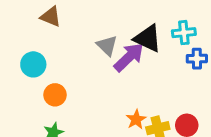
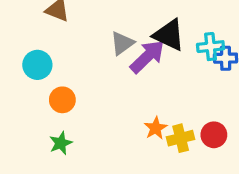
cyan cross: (184, 33) -> (211, 47), moved
gray triangle: (107, 46) -> (122, 43), turned 40

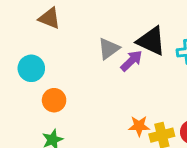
purple arrow: (147, 57) -> (131, 61), size x0.7
orange star: (156, 128) -> (139, 126), turned 30

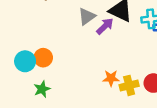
cyan circle: (31, 68) -> (25, 61), moved

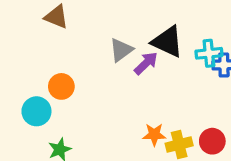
orange circle: (43, 58) -> (61, 86), moved

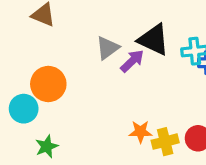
orange circle: (61, 86) -> (48, 84), size x1.4

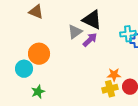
black triangle: (154, 40) -> (92, 20), moved
orange star: (140, 132) -> (114, 75), moved

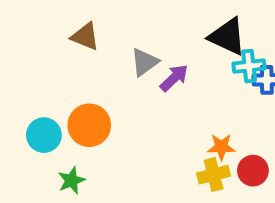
brown triangle: (36, 12) -> (85, 36), moved
black triangle: (92, 20) -> (227, 36), moved
orange circle: (39, 54) -> (89, 125), moved

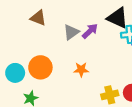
purple arrow: (174, 78) -> (90, 31), moved
orange star: (221, 147) -> (81, 70), moved

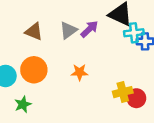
brown triangle: (38, 18) -> (34, 32), moved
yellow cross: (110, 95) -> (123, 92), moved

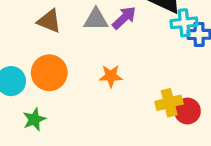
gray triangle: (68, 30) -> (96, 19), turned 36

